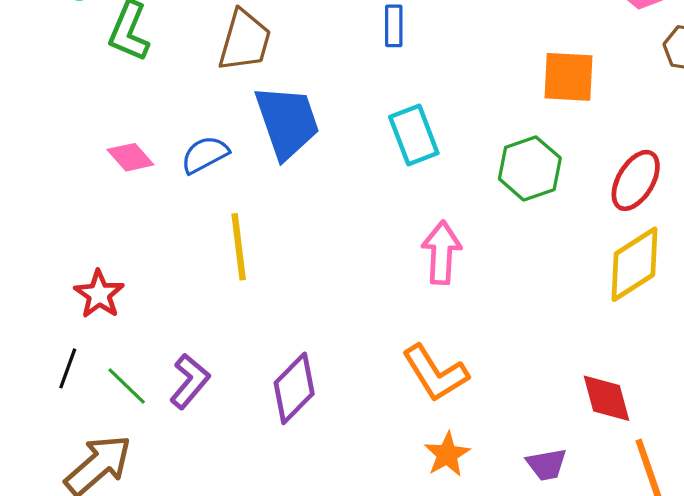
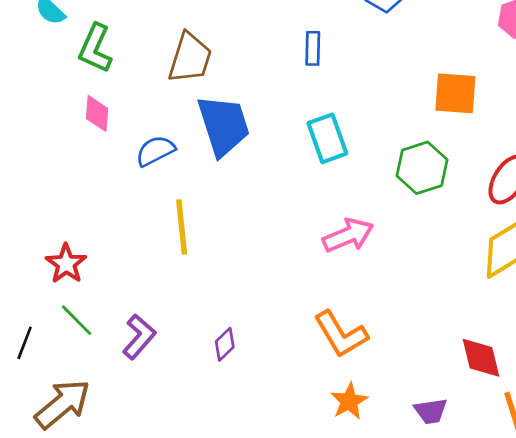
pink diamond: (130, 157) -> (97, 113), moved, turned 45
pink arrow: (442, 253) -> (348, 235), turned 63
black line: (68, 368) -> (25, 343), moved
green line: (127, 386) -> (77, 320), moved
purple diamond: (294, 388) -> (225, 344), size x0.6

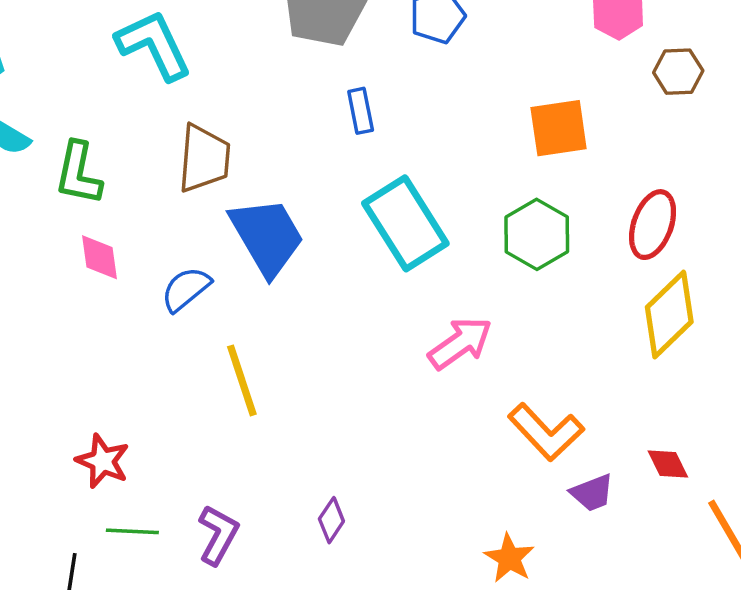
cyan rectangle: (327, 138) -> (405, 223), size x1.4
green line: (77, 320) -> (132, 531), turned -30
orange L-shape: (341, 334) -> (546, 432), moved
red diamond: (481, 358) -> (668, 464), size x0.7
purple trapezoid: (431, 411) -> (592, 493), moved

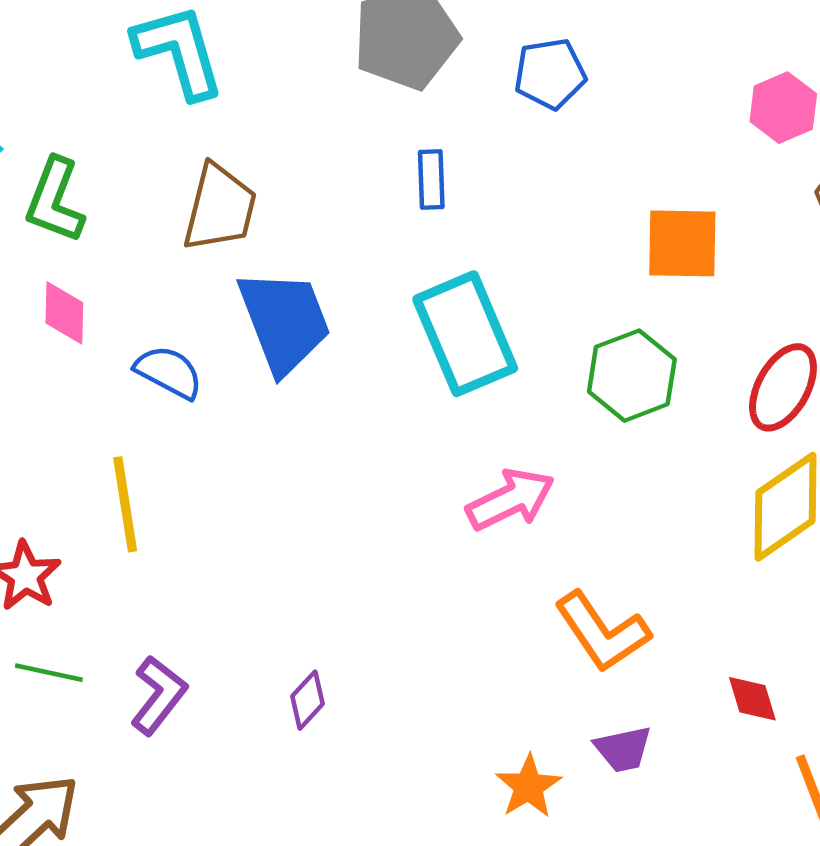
blue semicircle: (186, 289) -> (169, 372), turned 58
yellow line: (242, 380) -> (125, 504), moved
purple trapezoid: (592, 493) -> (623, 749), moved

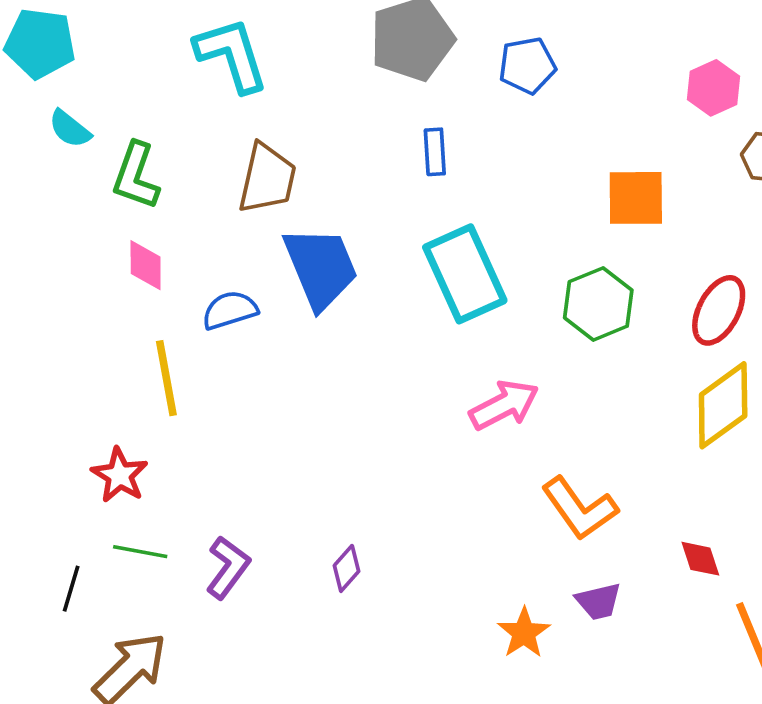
blue semicircle: (169, 372) -> (230, 310), turned -44
yellow line: (125, 504) -> (166, 378), moved

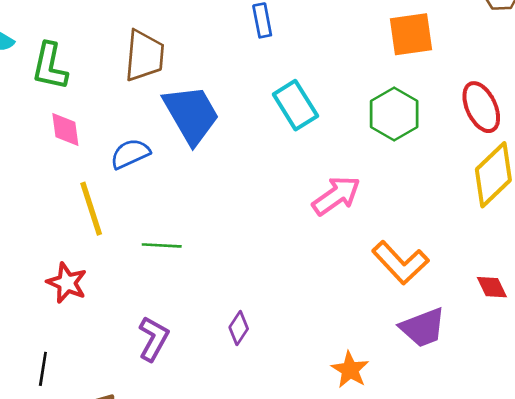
cyan rectangle: (465, 274) -> (295, 105), size x0.7
red ellipse: (719, 310) -> (481, 107), turned -45
green line: (140, 552) -> (162, 245), moved
purple trapezoid: (598, 601) -> (423, 328), size x1.4
orange star: (524, 633) -> (350, 370), moved

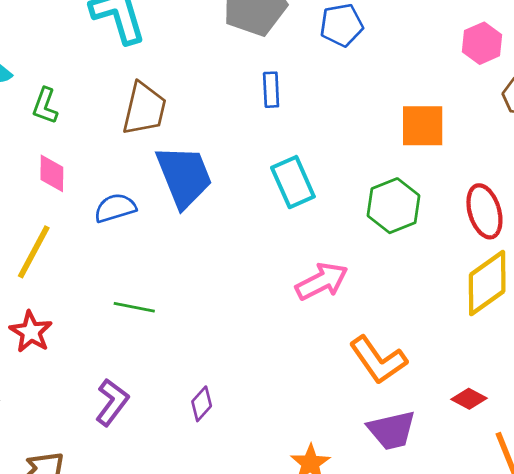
green L-shape: (50, 66) -> (45, 106), size x0.7
yellow line: (91, 209) -> (34, 252), moved, turned 38
red diamond: (492, 287) -> (469, 399), turned -44

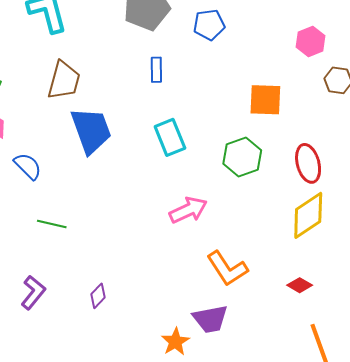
blue semicircle: (115, 208) -> (28, 166), moved, turned 60
red diamond: (469, 399) -> (300, 285), moved
purple trapezoid: (392, 430) -> (210, 319), moved

